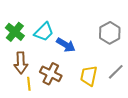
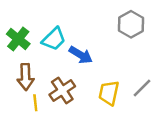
gray hexagon: (110, 33) -> (131, 24), moved
brown cross: (51, 74) -> (62, 90), turned 30

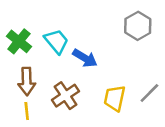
cyan trapezoid: (54, 39) -> (56, 41), turned -85
yellow line: (35, 103) -> (27, 111), moved

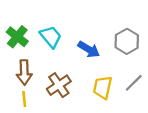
gray hexagon: (138, 26) -> (127, 41), moved
blue arrow: (85, 58) -> (89, 49), moved

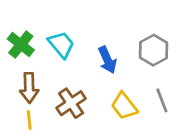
blue arrow: (89, 49) -> (107, 60), turned 35
gray line: (134, 83) -> (162, 100), turned -66
yellow trapezoid: (103, 87) -> (124, 106), turned -50

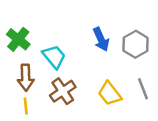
cyan trapezoid: (61, 45) -> (54, 57), moved
blue arrow: (107, 60) -> (101, 39), moved

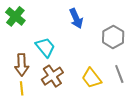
green cross: (18, 39) -> (15, 16), moved
blue arrow: (101, 39) -> (76, 18), moved

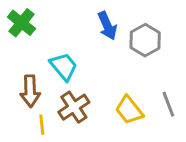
gray hexagon: (113, 37) -> (145, 40), moved
yellow line: (22, 88) -> (42, 125), moved

